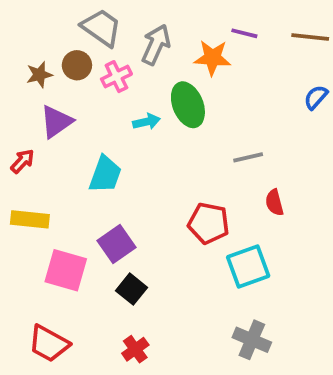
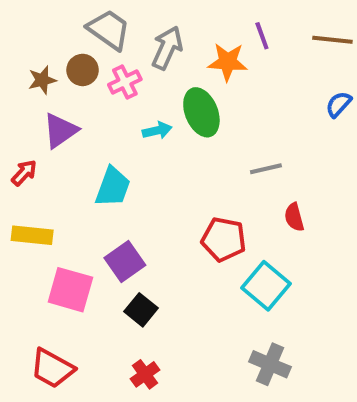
purple line: (244, 33) -> (262, 36), turned 56
cyan square: (248, 266) -> (266, 286), turned -30

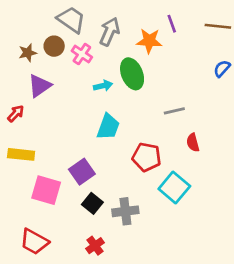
pink cross: (125, 82) -> (82, 54), turned -30
cyan trapezoid: (113, 187) -> (108, 127), moved
gray cross: (270, 364) -> (125, 211), moved, turned -30

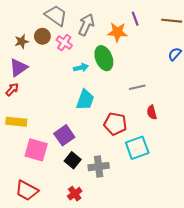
purple triangle: (40, 86) -> (18, 68), moved
cyan square: (174, 187) -> (137, 148), turned 30

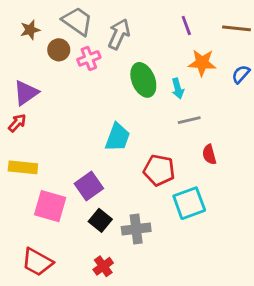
orange star: (117, 32) -> (202, 63), moved
brown star: (22, 41) -> (30, 30), moved
pink cross: (64, 43) -> (89, 58), turned 35
cyan arrow: (81, 68) -> (178, 89), moved, turned 88

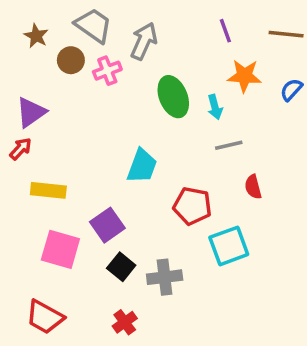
brown star: (30, 30) -> (36, 36), turned -30
yellow rectangle: (23, 167) -> (48, 190), moved

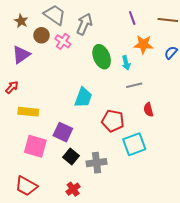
pink cross: (107, 71) -> (63, 41), turned -35
purple triangle: (31, 112) -> (21, 55), moved
purple square: (107, 225) -> (63, 132), turned -30

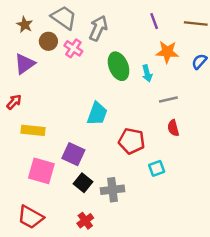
gray line: (134, 85) -> (168, 99), moved
cyan square: (134, 144) -> (157, 168), size x0.6

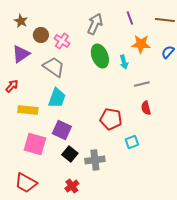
gray trapezoid: (64, 18) -> (54, 67), moved
gray arrow: (98, 28) -> (95, 24), moved
cyan trapezoid: (97, 114) -> (57, 98), moved

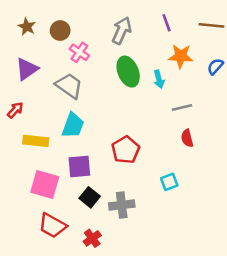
brown circle: (41, 35) -> (60, 31), moved
red pentagon: (111, 119) -> (126, 150), moved, turned 30
purple square: (62, 130) -> (79, 166), turned -30
red trapezoid: (26, 183) -> (52, 225), moved

